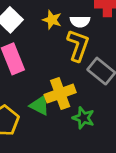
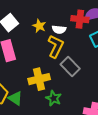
green triangle: (40, 105) -> (15, 98), moved

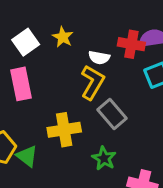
yellow star: (39, 26) -> (63, 37), moved
green star: (54, 98) -> (104, 158), moved

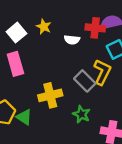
yellow L-shape: (92, 82) -> (102, 72), moved

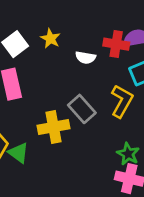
gray rectangle: (85, 81) -> (82, 109), moved
green star: (81, 114) -> (128, 154), moved

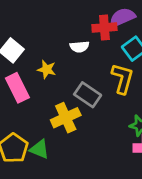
yellow star: (50, 39) -> (47, 69), moved

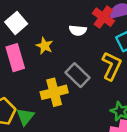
red cross: (104, 28) -> (103, 17), turned 30
green triangle: (39, 149) -> (25, 117), turned 36

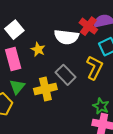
white semicircle: (78, 30) -> (66, 37), size x1.6
green triangle: (25, 117) -> (17, 87), moved

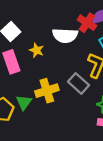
gray rectangle: (66, 75) -> (79, 83), moved
green triangle: (17, 87) -> (24, 102), moved

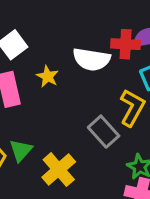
red cross: (87, 23) -> (126, 44), turned -36
yellow cross: (47, 91) -> (59, 170), moved, turned -30

